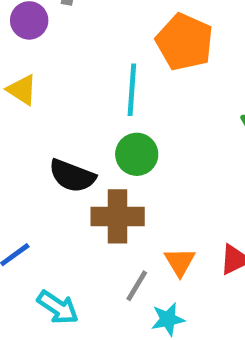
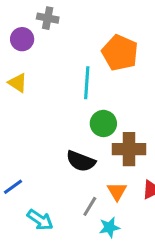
green circle: (137, 154) -> (103, 123), moved
black semicircle: (72, 176) -> (81, 161), moved
brown cross: (118, 216) -> (129, 149), moved

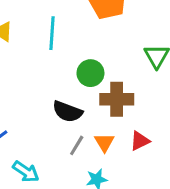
cyan line: (87, 83) -> (52, 33), moved
gray line: (90, 206) -> (77, 145), moved

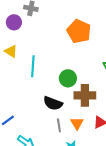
cyan line: (52, 33) -> (33, 66), moved
gray line: (77, 145) -> (59, 125), turned -40

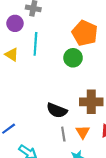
cyan line: (33, 66) -> (35, 44), moved
green circle: (68, 78) -> (73, 58), moved

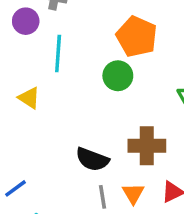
yellow triangle: (12, 55) -> (29, 98), moved

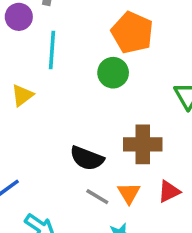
yellow triangle: (29, 98) -> (22, 95), turned 50
gray line: (102, 197) -> (97, 197), turned -50

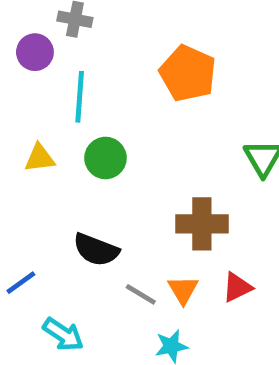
green circle: (113, 73) -> (105, 158), moved
yellow triangle: (22, 95) -> (40, 158), turned 30
black semicircle: (87, 158) -> (96, 250), moved

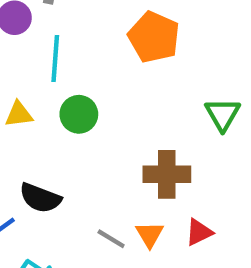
black semicircle: (96, 250) -> (40, 198), moved

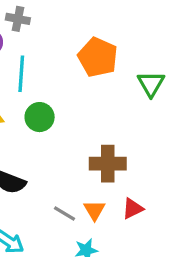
green triangle: (223, 114) -> (151, 84), moved

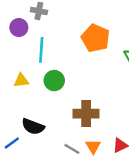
brown cross: (108, 164) -> (86, 114), moved

